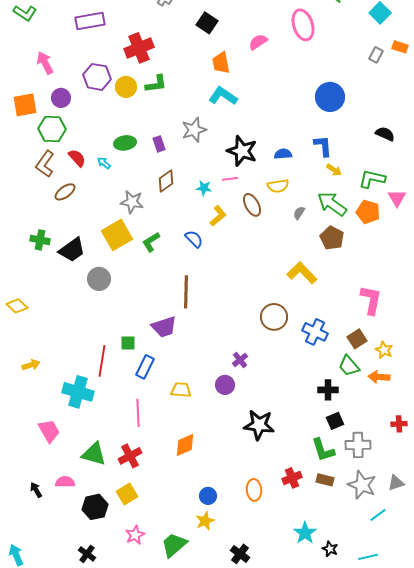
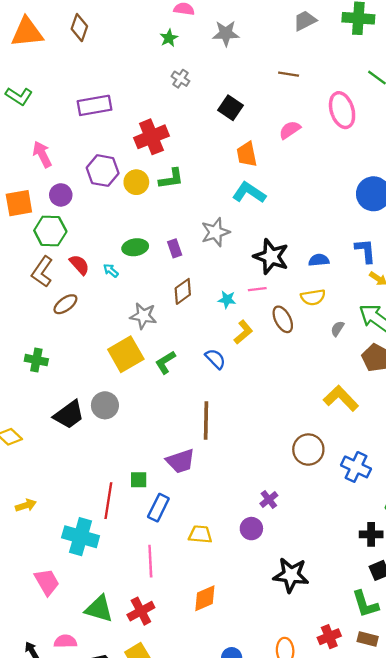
black trapezoid: (72, 250) -> (69, 415), moved

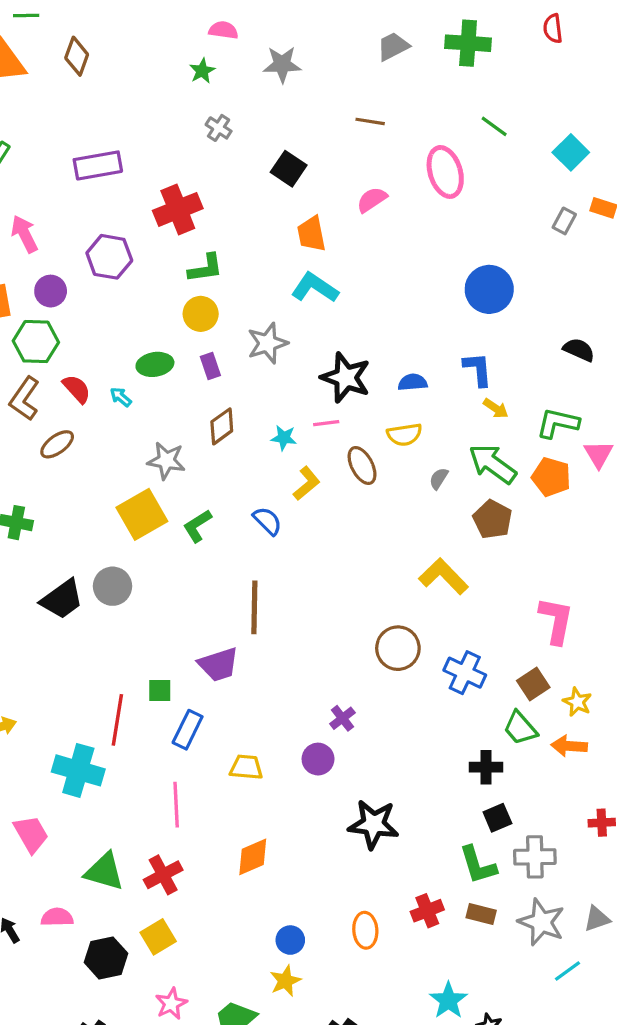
yellow circle: (136, 182) -> (201, 314), moved

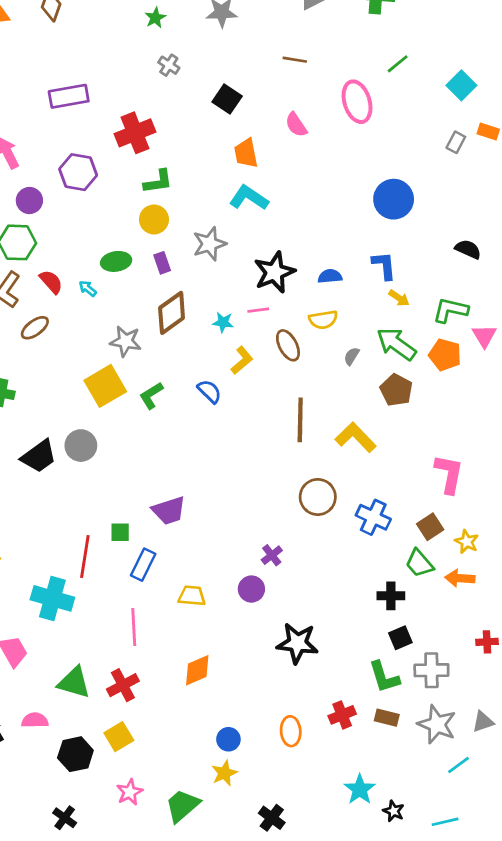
green line: (494, 126) -> (398, 64), turned -75
pink semicircle: (372, 200) -> (296, 125), turned -90
black star: (346, 377) -> (274, 272), turned 30
brown diamond: (222, 426) -> (172, 313), size x1.4
brown line: (254, 607) -> (300, 420), moved

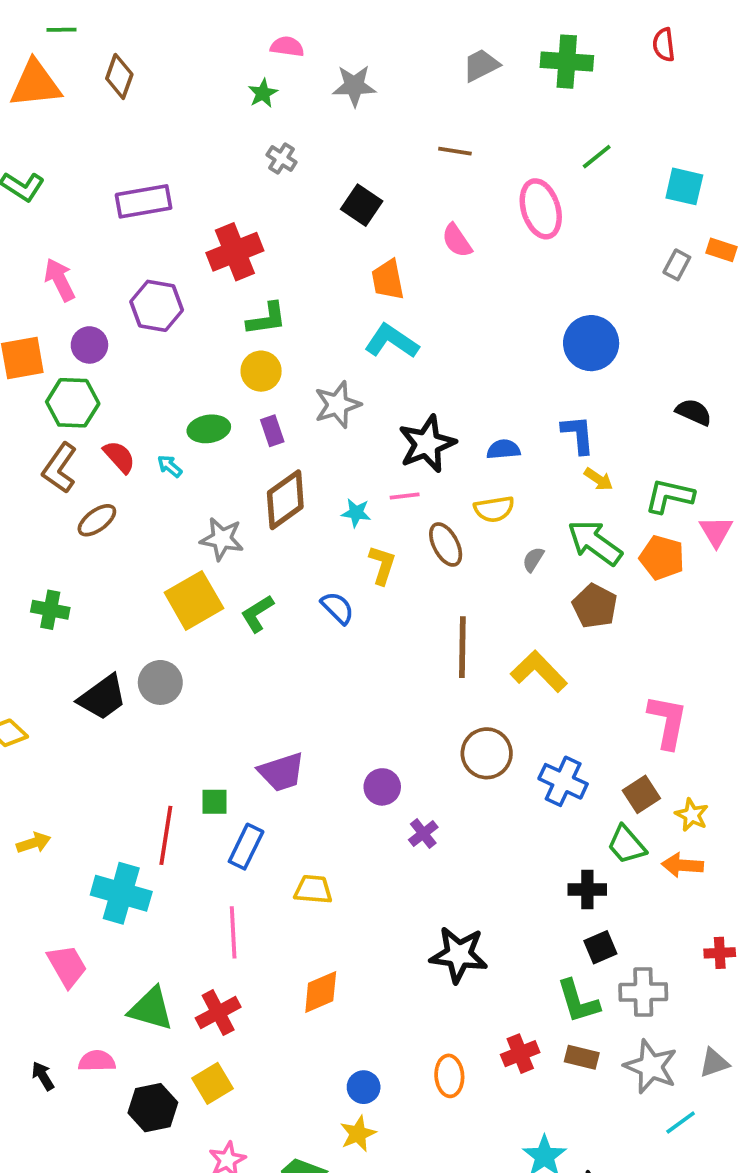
cyan square: (461, 85) -> (684, 186), turned -32
yellow L-shape: (242, 360) -> (382, 565), turned -32
purple circle: (251, 589) -> (382, 787), moved

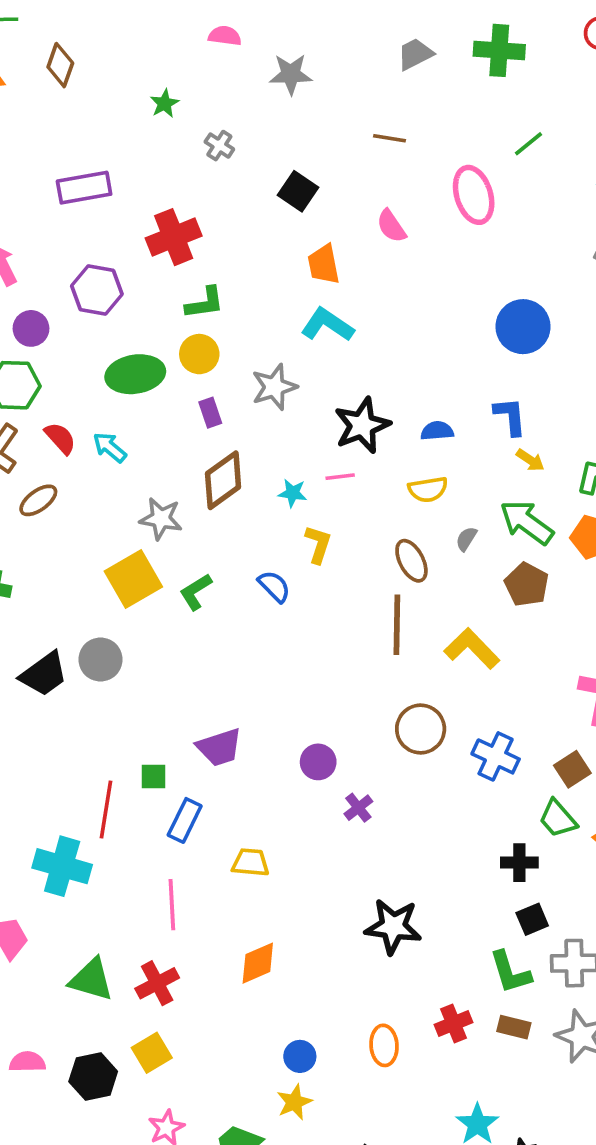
green star: (263, 93) -> (165, 103), moved
green ellipse: (209, 429) -> (135, 374), moved, size x1.4
cyan arrow: (170, 466) -> (110, 447), size x1.4
brown ellipse: (446, 544) -> (411, 561), moved
pink semicircle: (97, 1061) -> (27, 1062), moved

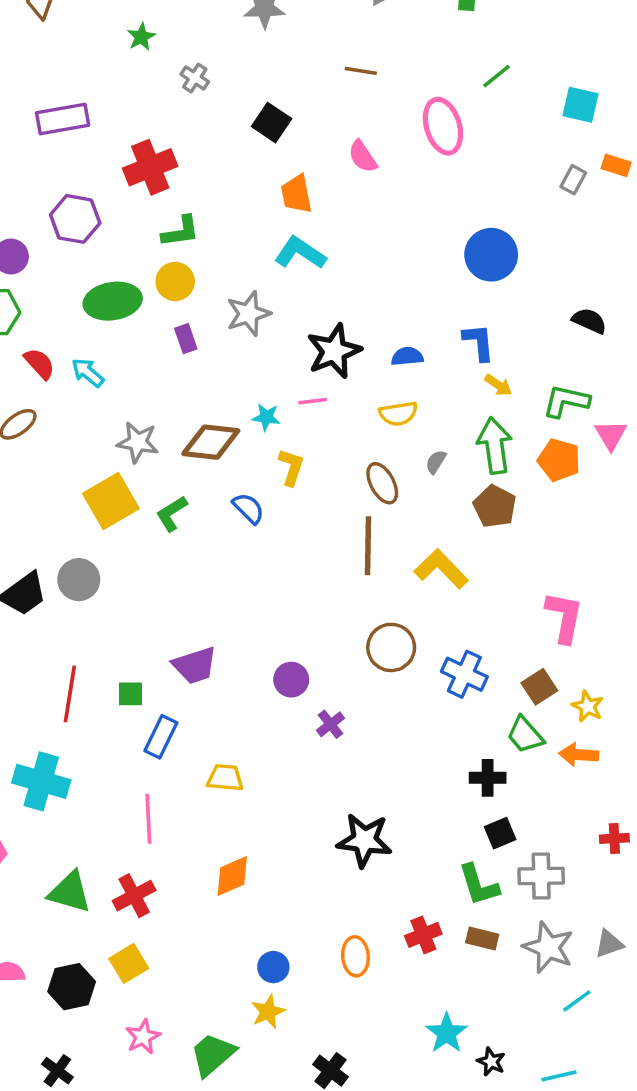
brown diamond: (223, 480) -> (211, 442), moved, turned 42
green arrow: (527, 522) -> (495, 446), turned 46
red line: (106, 809) -> (70, 694), moved

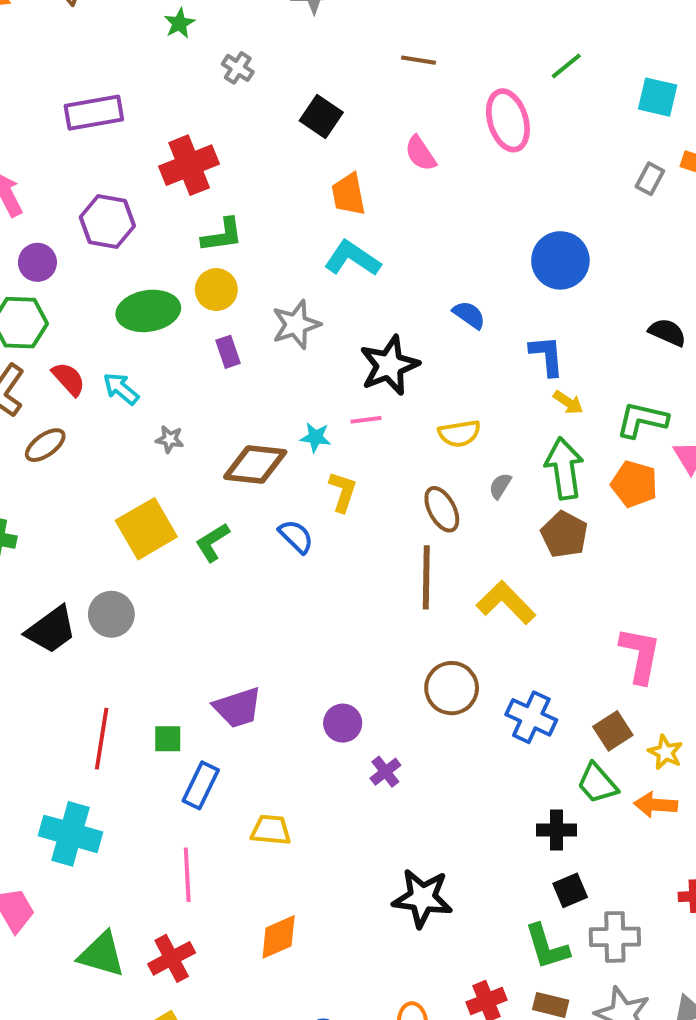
blue semicircle: (407, 356) -> (469, 315), moved, turned 40
gray star: (138, 442) -> (170, 439), moved, size x0.6

